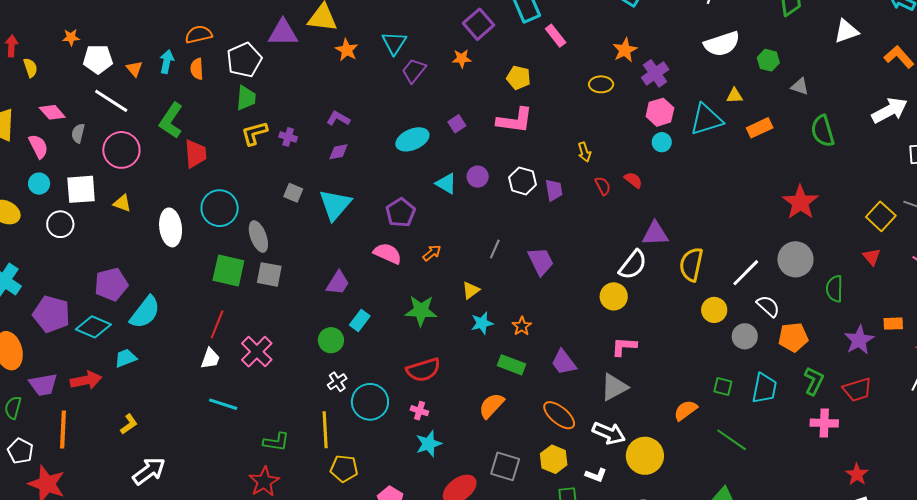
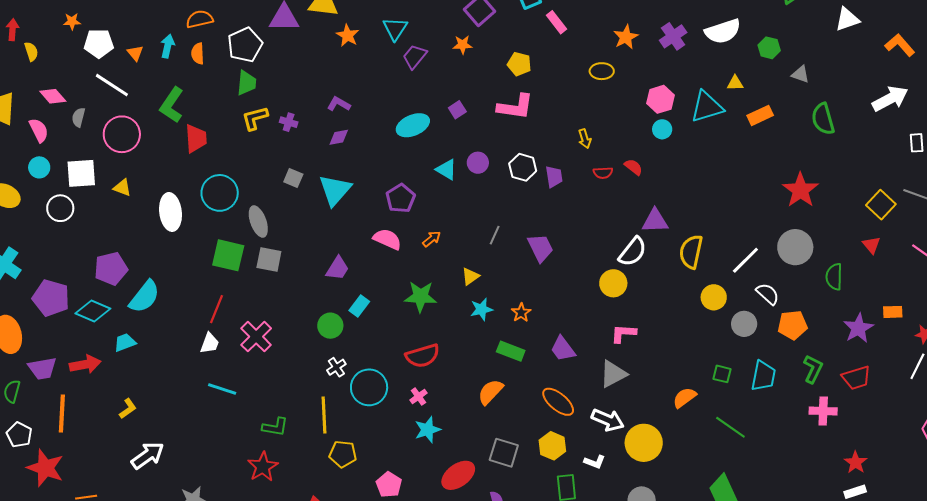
purple cross: (655, 73) -> (673, 36), moved
red semicircle: (603, 186) -> (603, 173), turned 114
pink cross: (419, 411) -> (418, 397), turned 36

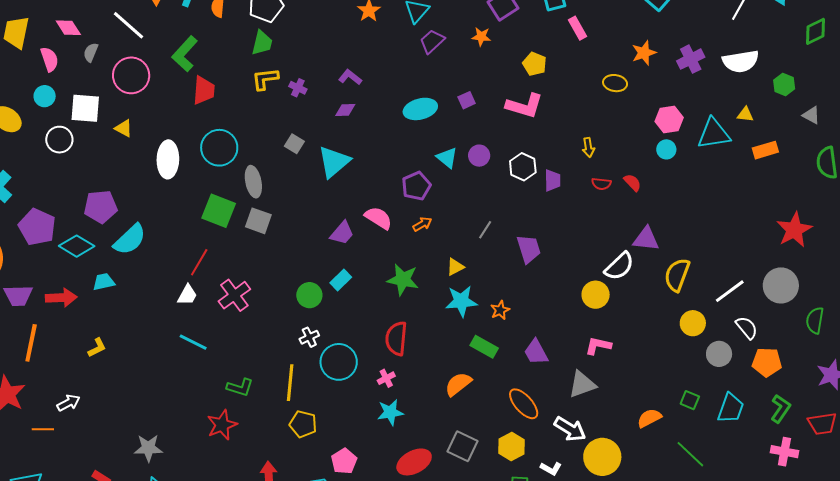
purple pentagon: (401, 198) -> (416, 186), moved
purple trapezoid: (337, 268) -> (342, 233), moved
cyan star: (481, 309) -> (461, 301), size x1.4
red semicircle: (423, 356) -> (396, 338), turned 104
white arrow: (148, 455) -> (69, 403), moved, size x0.7

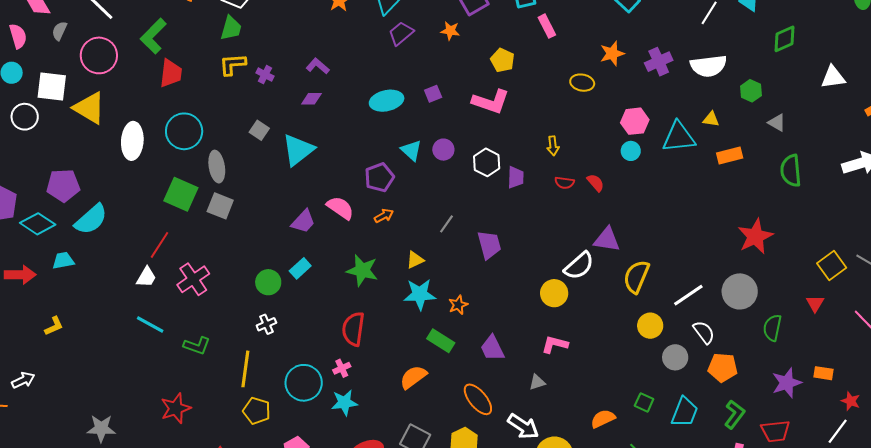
yellow triangle: (124, 128) -> (89, 108), size x1.8
cyan circle: (339, 362) -> (304, 383), moved
gray triangle: (582, 384) -> (537, 382), size x0.6
green L-shape: (240, 387) -> (197, 346), moved

